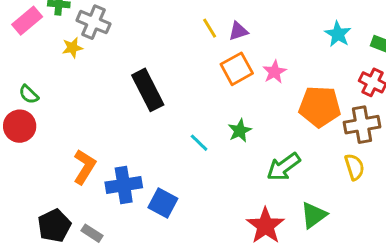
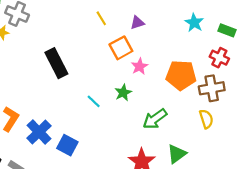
purple triangle: (238, 31) -> (137, 23), moved
pink star: (274, 72) -> (140, 66), moved
blue cross: (124, 185) -> (39, 132), turned -35

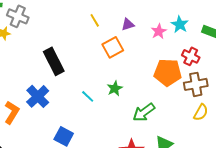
red cross: (219, 58) -> (191, 56), moved
pink star: (140, 66) -> (159, 31), moved
yellow semicircle: (206, 119) -> (201, 112), moved, turned 48
blue cross: (39, 132) -> (38, 96), moved

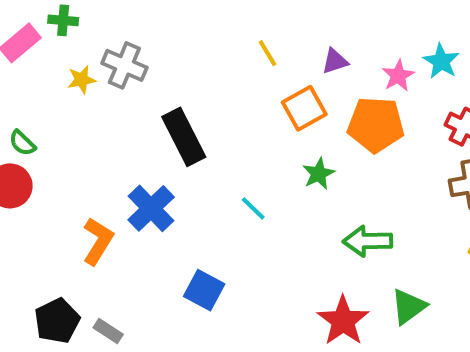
gray cross: (18, 16) -> (124, 65), moved
orange pentagon: (168, 72) -> (376, 125), moved
green star: (115, 88) -> (319, 174), moved
green arrow: (144, 112) -> (368, 241), turned 35

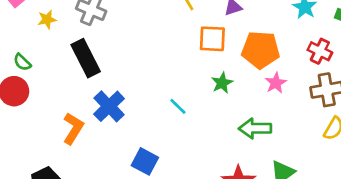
pink star: (398, 76) -> (276, 83), moved
yellow star: (82, 80) -> (47, 20), moved
orange square: (304, 108) -> (212, 39), turned 32
black rectangle: (184, 137) -> (86, 58), moved

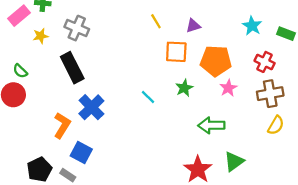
cyan line: (178, 106) -> (148, 97), moved
blue square: (145, 161) -> (81, 152), moved

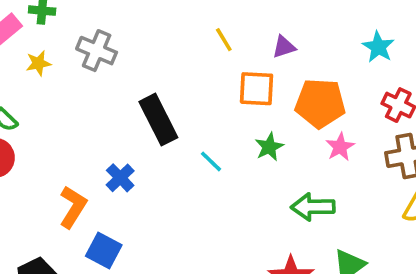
black rectangle: (72, 68) -> (158, 120), moved
blue cross: (91, 107) -> (120, 178), size x0.7

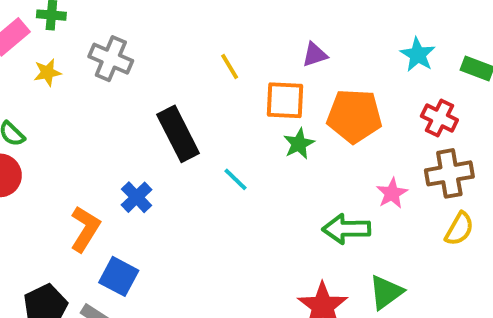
yellow line: (224, 40) -> (230, 67), moved
green star: (269, 147) -> (299, 144), moved
pink star: (340, 147) -> (392, 193), moved

